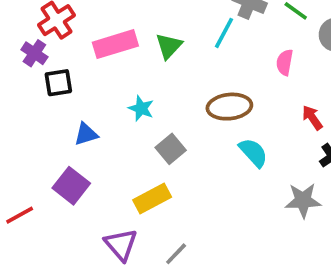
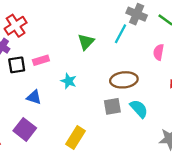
pink rectangle: (115, 44) -> (41, 60), moved, size x0.6
blue triangle: (86, 134) -> (34, 97), turned 35
gray square: (171, 149) -> (112, 106), moved, turned 30
yellow rectangle: (152, 199) -> (76, 138), turned -30

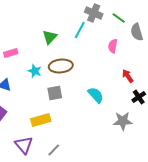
brown ellipse: (124, 80) -> (61, 66), moved
gray square: (112, 106) -> (55, 93), moved
yellow rectangle: (76, 138) -> (41, 120), turned 42

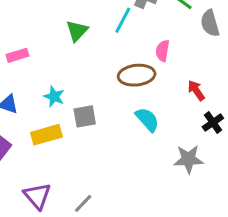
pink semicircle: (113, 46) -> (163, 51), moved
brown ellipse: (61, 66) -> (137, 75), moved
cyan star: (35, 71) -> (54, 97), moved
yellow rectangle: (41, 120) -> (46, 135), moved

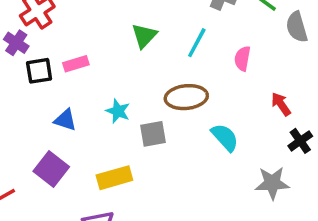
cyan line: (123, 20) -> (197, 43), moved
brown ellipse: (137, 75) -> (186, 97), moved
yellow rectangle: (46, 135) -> (114, 178), moved

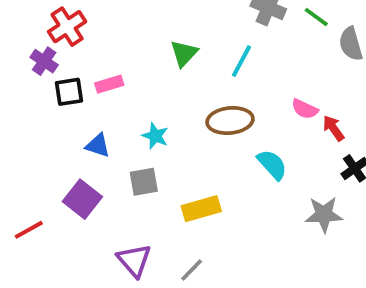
pink semicircle: (242, 59) -> (305, 109), moved, turned -75
gray square: (153, 134) -> (144, 182), moved
yellow rectangle: (114, 178) -> (201, 209), moved

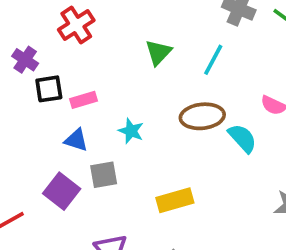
red cross: (67, 27) -> (76, 25), moved
pink rectangle: (109, 84) -> (84, 100), moved
cyan semicircle: (272, 165) -> (242, 138), moved
gray square: (144, 182) -> (104, 175), moved

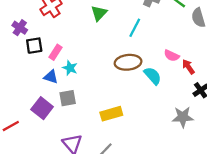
green triangle: (158, 52) -> (99, 13), moved
pink rectangle: (84, 100) -> (55, 52), turned -40
cyan star: (131, 131) -> (70, 68), moved

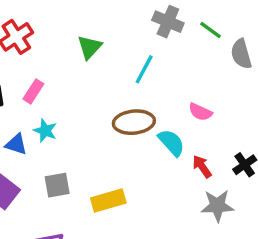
pink rectangle: (55, 52) -> (33, 91), moved
red arrow: (188, 67) -> (202, 166), moved
gray square: (68, 98) -> (57, 185), moved

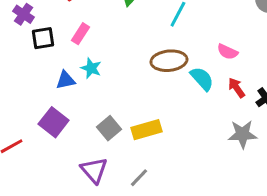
blue triangle: (16, 144) -> (66, 80), turned -30
red arrow: (202, 166) -> (236, 88), moved
gray square: (57, 185) -> (109, 128), moved, turned -30

